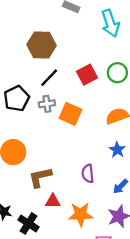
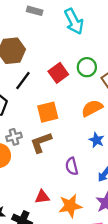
gray cross: (47, 104) -> (14, 137), moved
orange square: (70, 114) -> (48, 112), turned -30
brown L-shape: (40, 177) -> (41, 142), moved

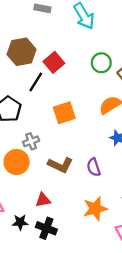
red square: (58, 73) -> (54, 62), moved
brown L-shape: (41, 142) -> (60, 165), moved, turned -130
red triangle: (42, 197) -> (43, 200), moved

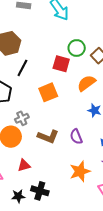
red square: (54, 62) -> (61, 64), moved, turned -30
red triangle: (43, 200) -> (24, 165), moved
black star: (20, 222) -> (18, 196), moved

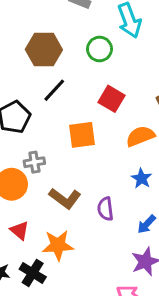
green circle: (77, 48) -> (100, 49), moved
red triangle: (24, 165) -> (20, 230), turned 40
orange star: (80, 171) -> (58, 245), moved

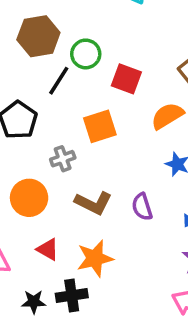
green circle: (100, 49) -> (86, 54), moved
gray cross: (34, 162) -> (63, 159), moved
black cross: (33, 273) -> (72, 296), turned -30

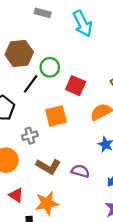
purple semicircle: (142, 207) -> (80, 171), turned 120

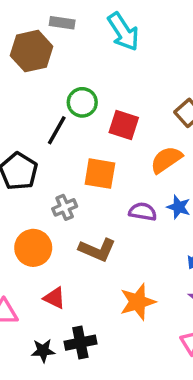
brown hexagon: (19, 53) -> (32, 51), moved
orange square: (56, 116) -> (100, 174), turned 30
purple semicircle: (80, 171) -> (143, 212), moved
orange star: (47, 203) -> (138, 302), moved

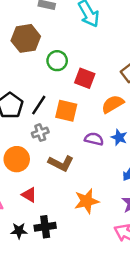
brown hexagon: (32, 51) -> (26, 38), moved
black line: (57, 130) -> (39, 105), moved

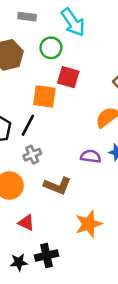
green circle: (57, 61) -> (51, 48), moved
red square: (85, 78) -> (68, 77), moved
orange square: (66, 111) -> (44, 96), moved

